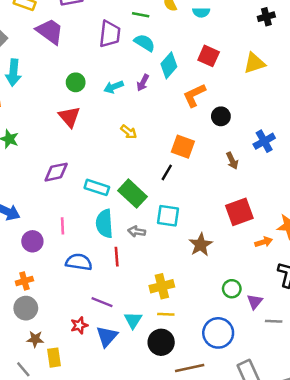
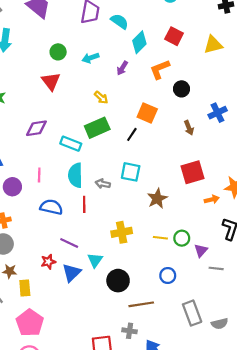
purple arrow: (143, 83) -> (122, 68), moved
green rectangle: (132, 194) -> (97, 128), moved, turned -70
yellow line: (166, 314) -> (160, 238), moved
blue circle: (218, 333) -> (168, 276), size x0.6

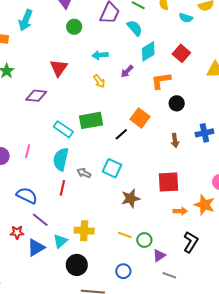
green circle: (58, 52) -> (74, 27), moved
yellow arrow: (101, 98) -> (99, 81), moved
purple diamond: (36, 128) -> (36, 96), moved
blue semicircle: (51, 207) -> (27, 195), moved
yellow cross: (122, 232) -> (84, 231), moved

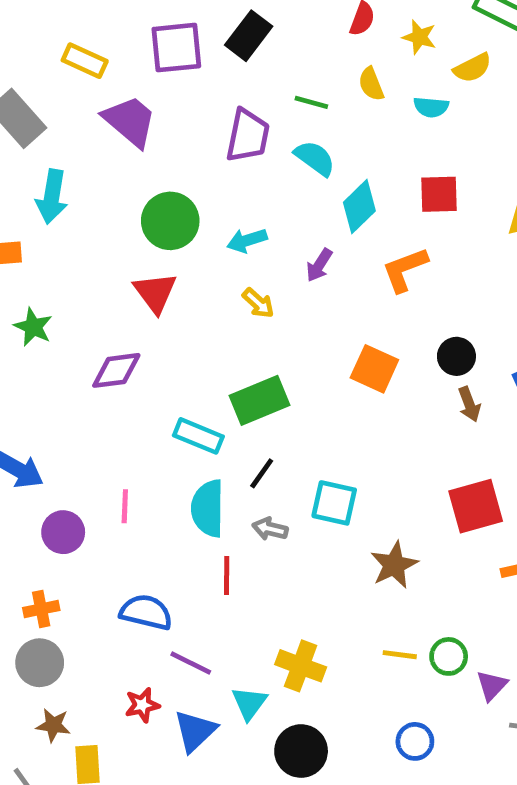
green circle: (74, 27) -> (170, 221), moved, size x1.5
red square: (181, 53) -> (439, 194), turned -30
black circle: (177, 103) -> (456, 356), moved
black line: (121, 134) -> (262, 473), moved
yellow cross: (84, 231) -> (301, 666), turned 30

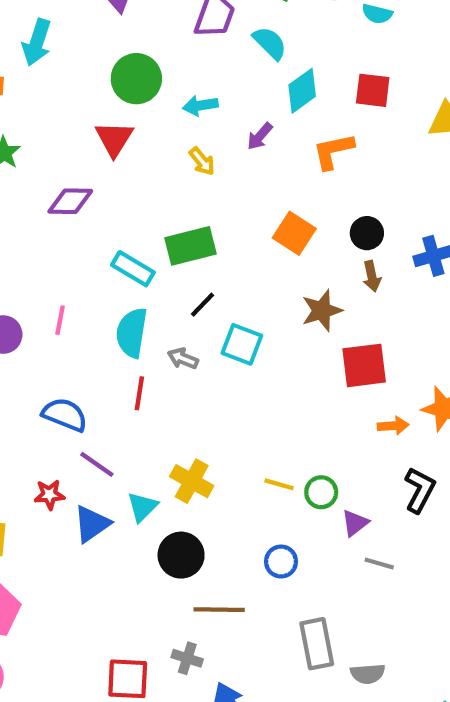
black line: (262, 473) -> (203, 305), moved
brown star: (394, 565) -> (322, 311), moved

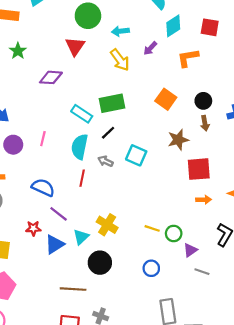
yellow arrow: (202, 161) -> (120, 60), size x1.5
black line: (203, 305) -> (108, 133), moved
orange arrow: (393, 426) -> (204, 200), moved
brown line: (219, 610) -> (73, 289), moved

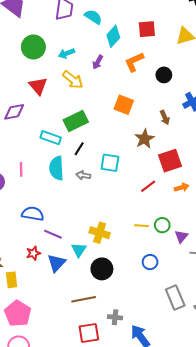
red triangle: (75, 46) -> (38, 86), moved
black circle: (203, 101) -> (164, 75), moved
red line: (82, 178) -> (148, 186), moved, turned 56

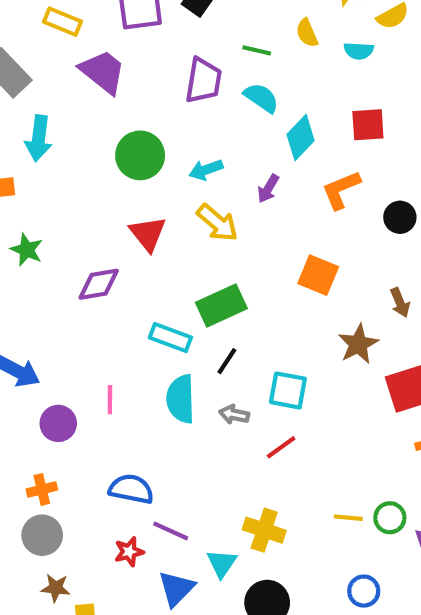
red line: (148, 186) -> (281, 447), moved
red star: (33, 253) -> (129, 552), moved

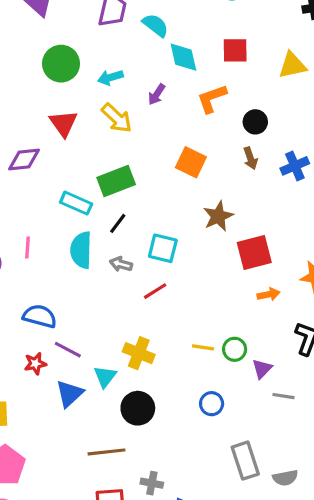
cyan diamond: (301, 138) -> (183, 57), turned -60
brown arrow: (400, 303) -> (250, 158), moved

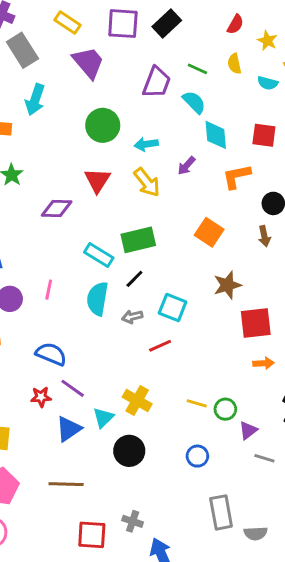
gray arrow: (121, 264) -> (132, 317), turned -36
brown line: (107, 452) -> (66, 484), moved

